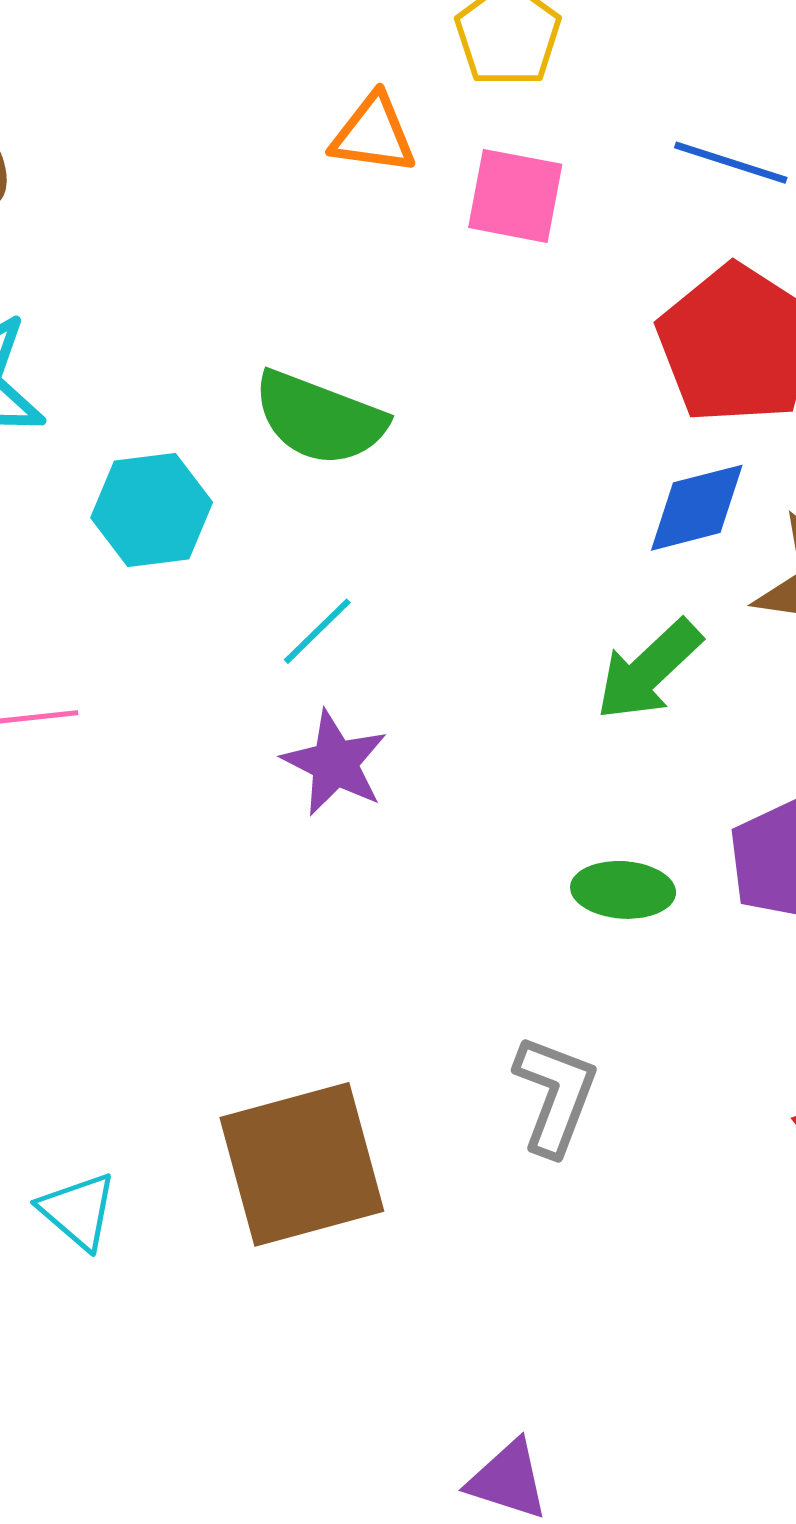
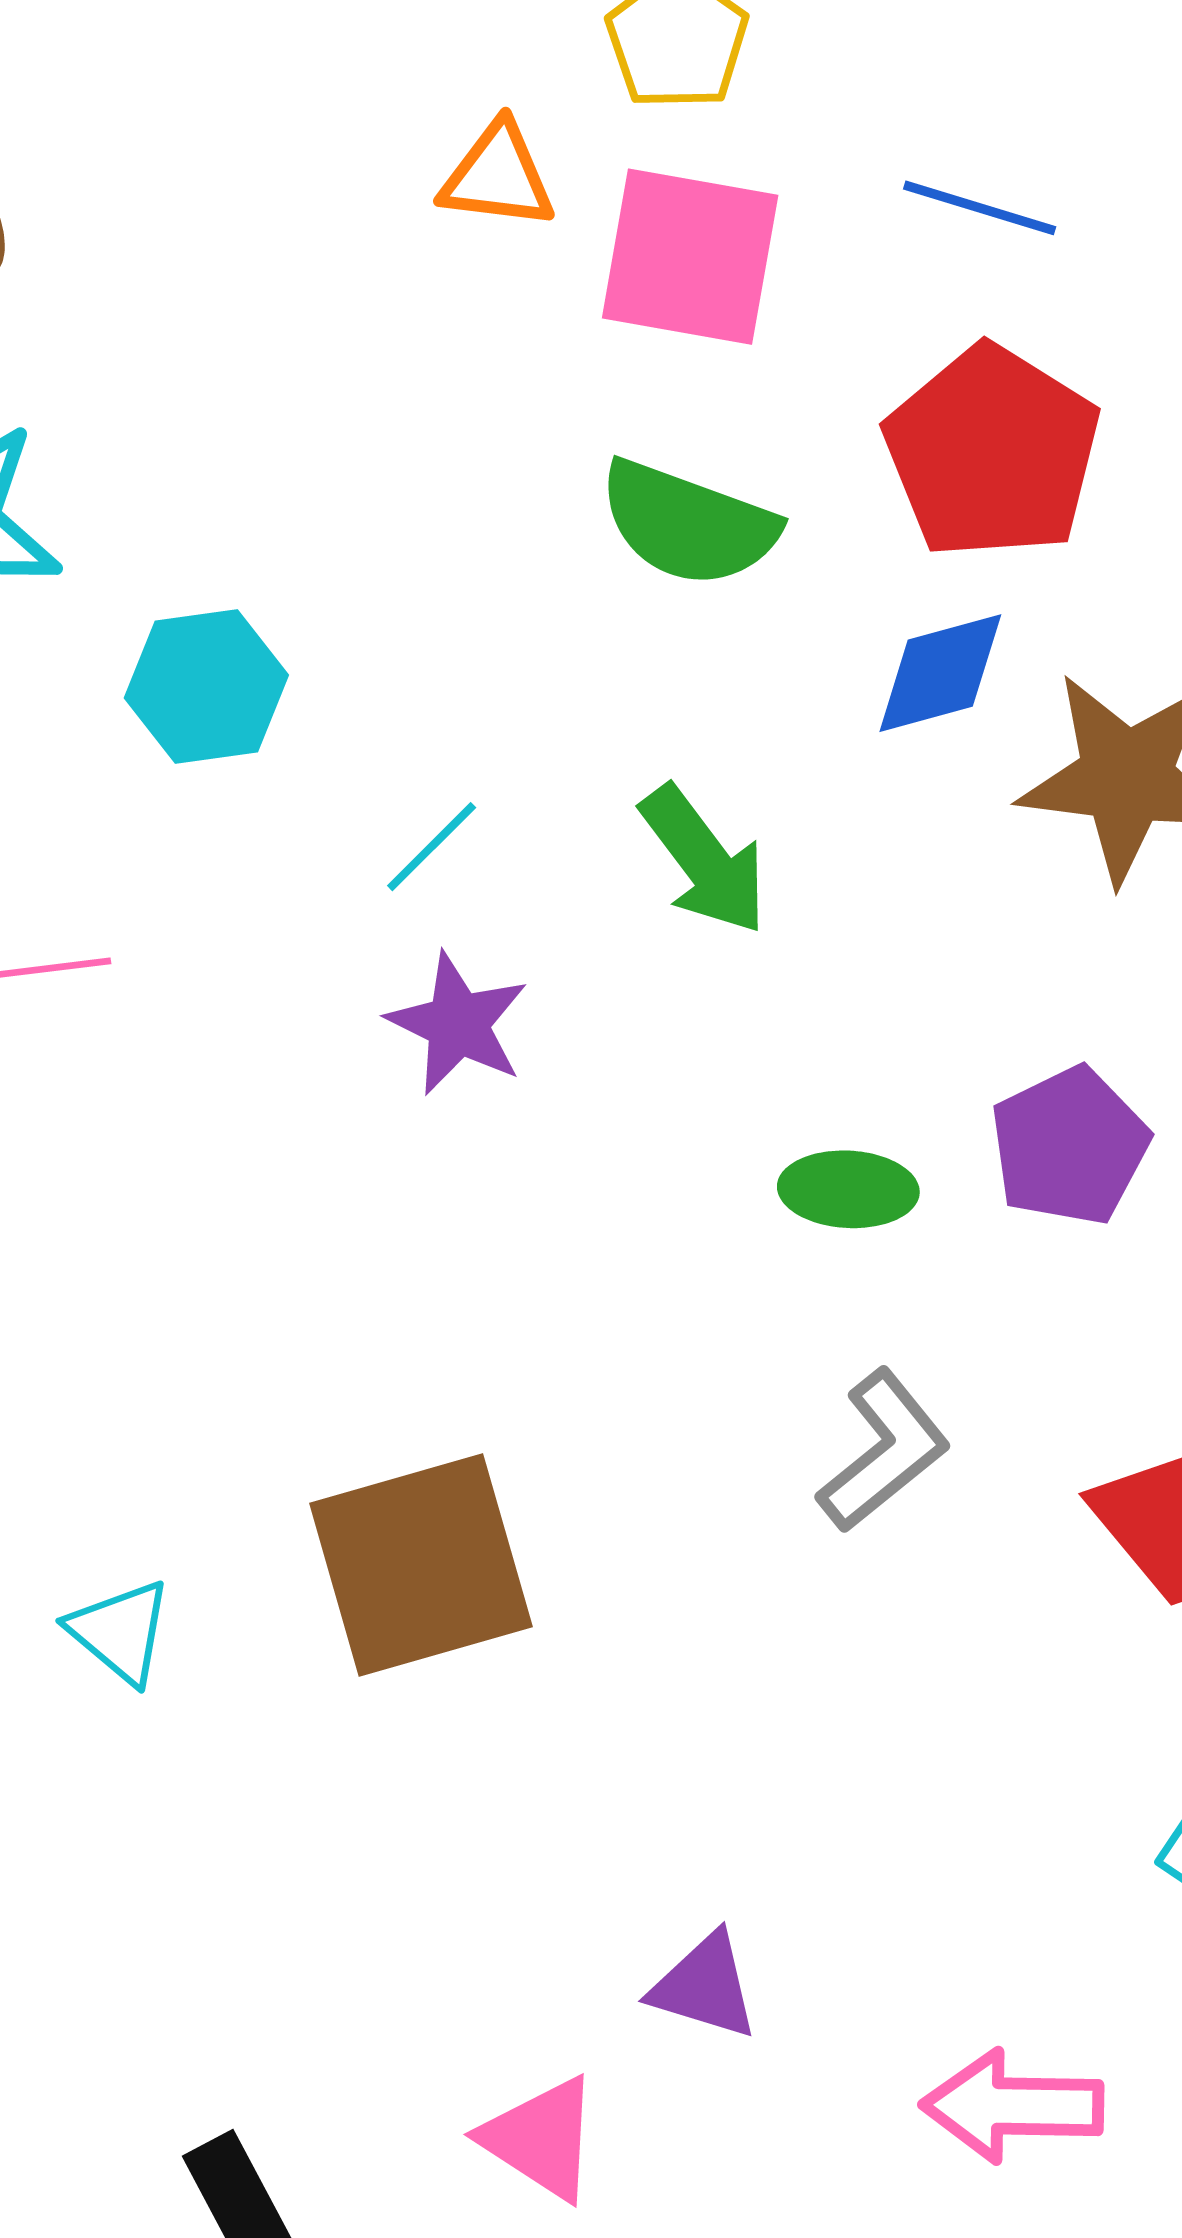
pink square: (515, 196) -> (690, 257), size x1.4
green semicircle: (320, 418) -> (688, 524), moved
green arrow: (649, 670) -> (704, 860), moved, turned -83
gray L-shape: (555, 1095) -> (884, 1451), moved, turned 31

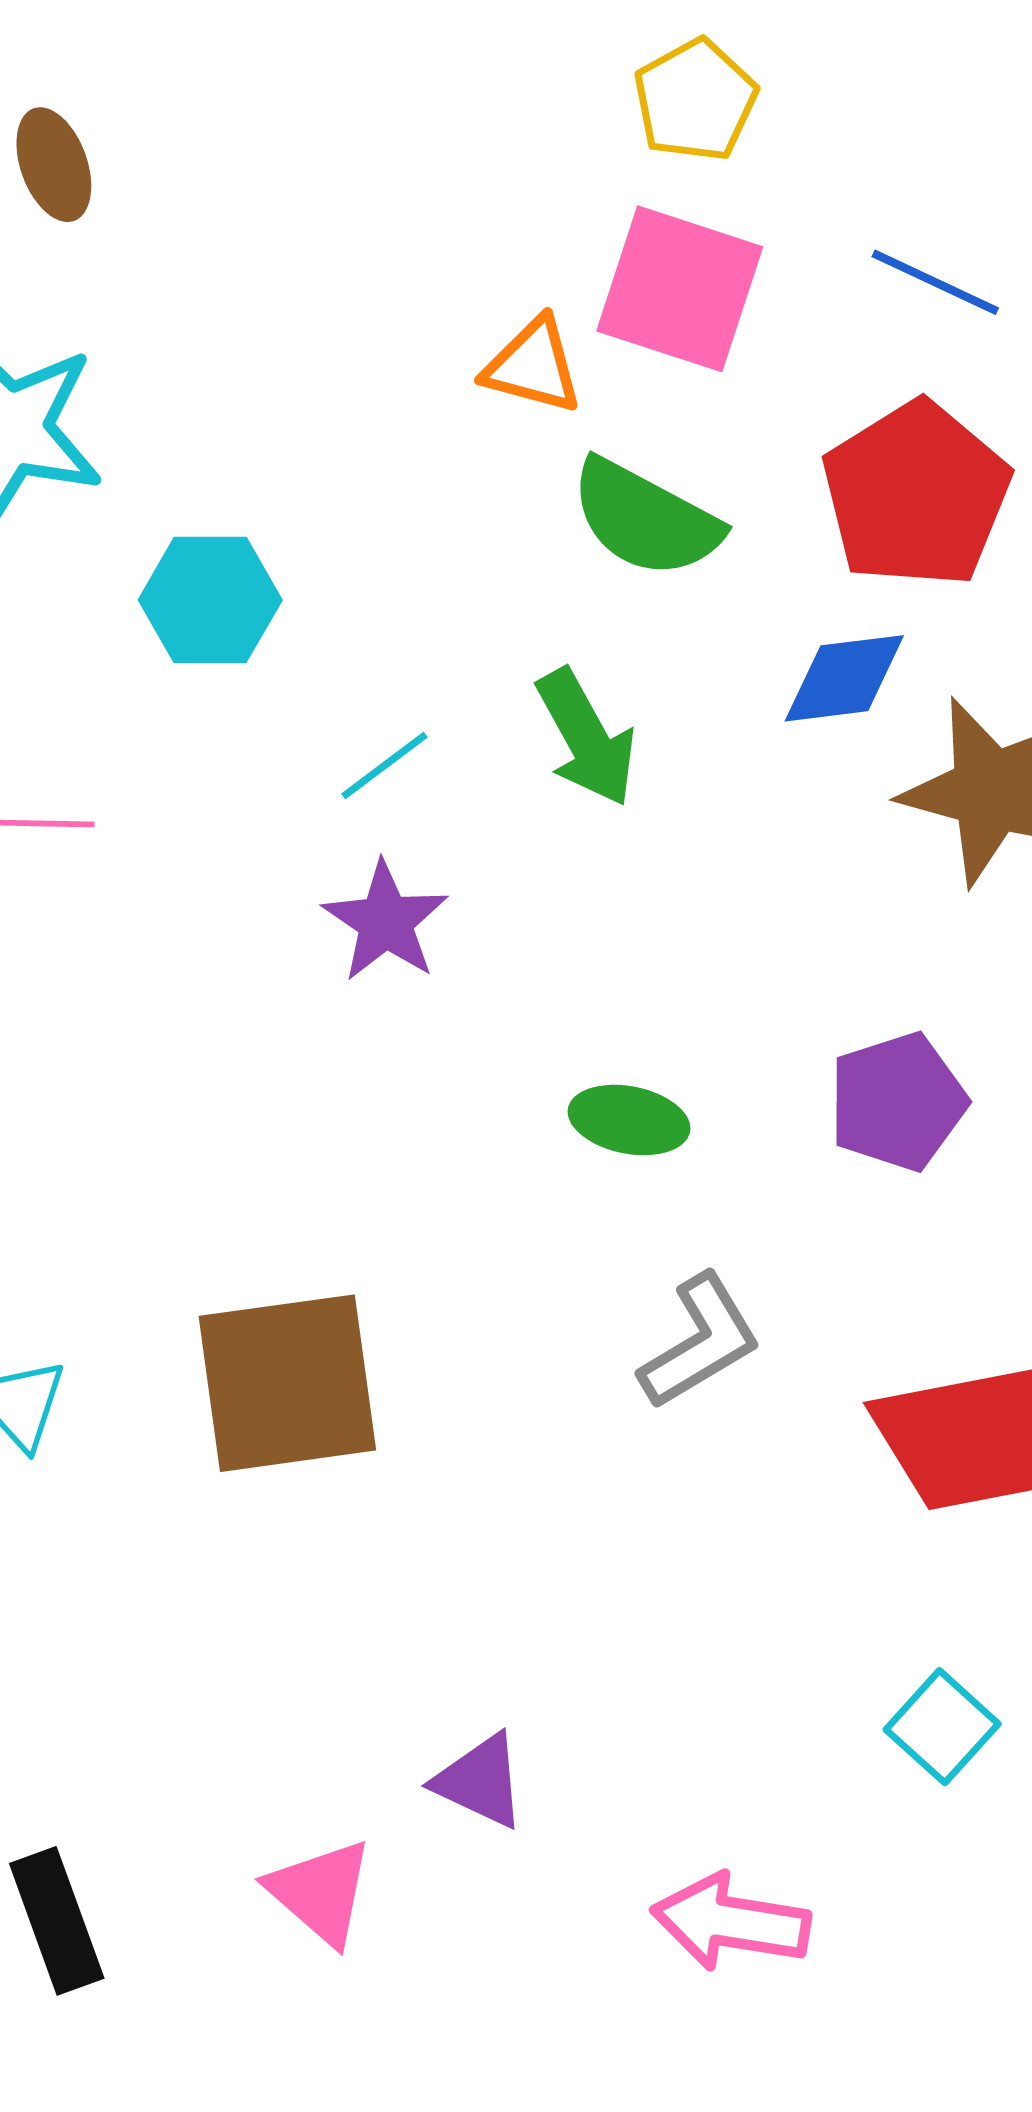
orange triangle: (498, 176) -> (533, 366), moved
green arrow: (704, 860) -> (586, 738), moved
green ellipse: (848, 1189) -> (629, 1120), moved

